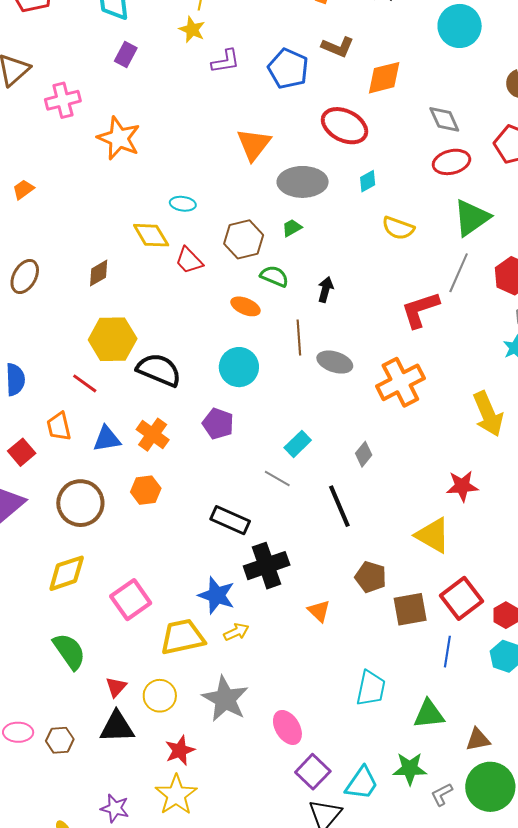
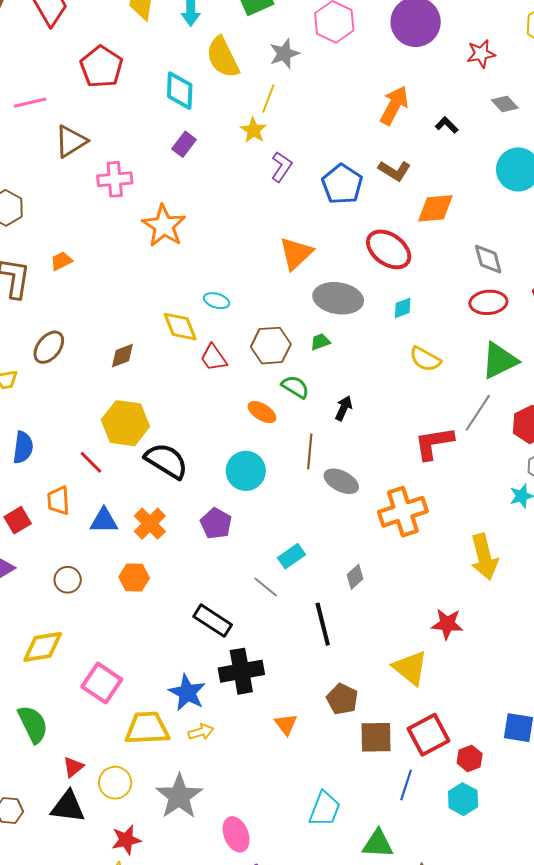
purple L-shape: (225, 61) -> (281, 167), turned -56
brown circle: (80, 503) -> (68, 580), size x0.6
pink square: (131, 600) -> (102, 683), turned -30

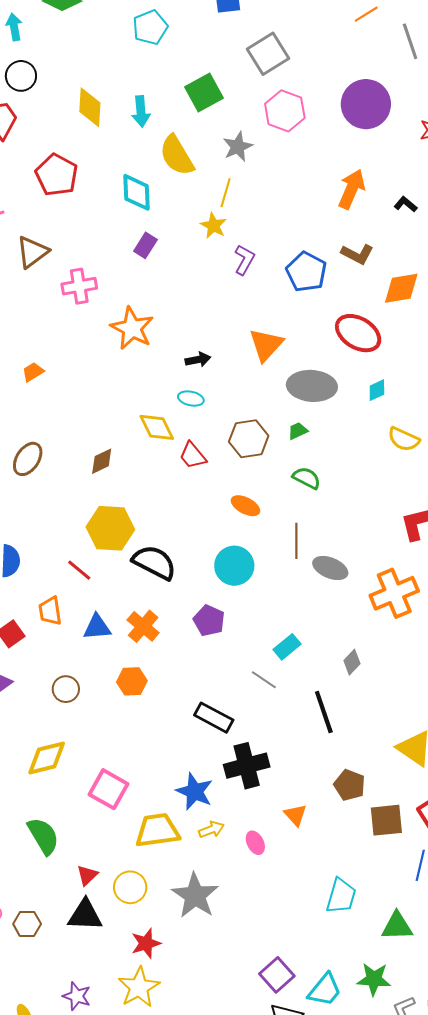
green semicircle: (295, 387) -> (307, 478), moved
black arrow: (344, 408) -> (198, 360), moved, turned 60
pink ellipse: (236, 834) -> (255, 843), moved, size x0.7

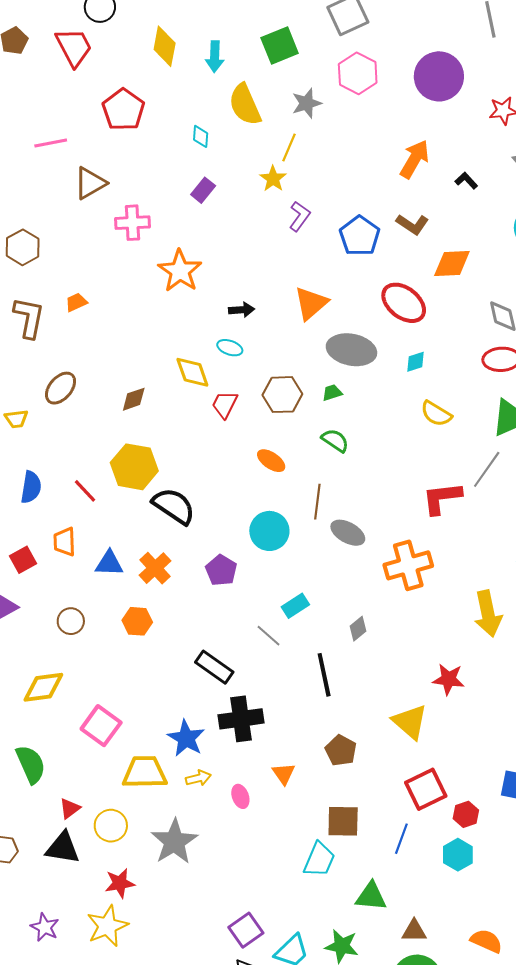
cyan diamond: (137, 192) -> (201, 136), size x0.6
red trapezoid: (193, 456) -> (225, 404), turned 60
cyan circle: (234, 566) -> (269, 531), moved
red line: (79, 570) -> (85, 491), moved
brown square: (386, 820) -> (343, 821), moved

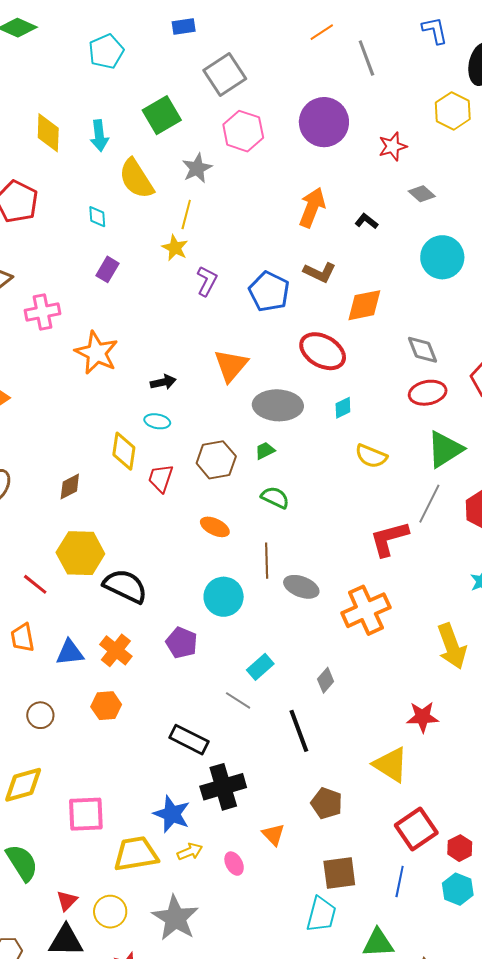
yellow diamond: (192, 372) -> (124, 451), turned 36
pink square: (101, 726) -> (86, 814), turned -30

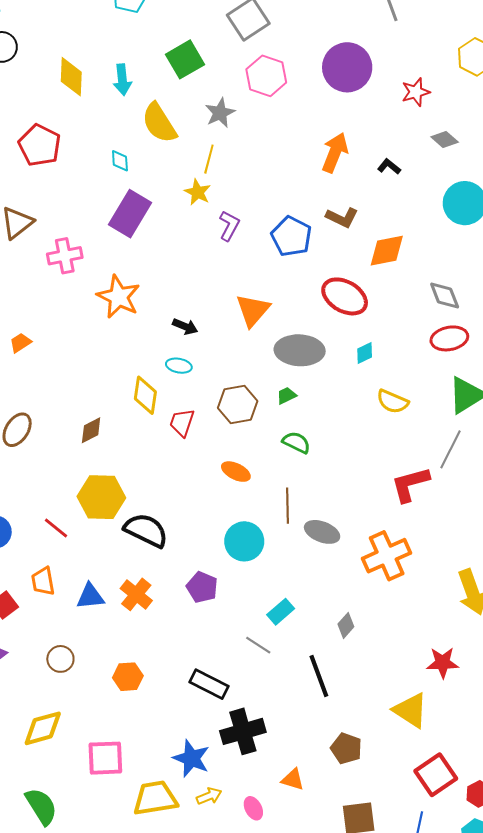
purple rectangle: (108, 269) -> (130, 214), size x1.8
black arrow: (163, 382) -> (185, 326), turned 35
orange hexagon: (106, 706) -> (128, 677), moved
orange triangle: (273, 835) -> (293, 780), turned -30

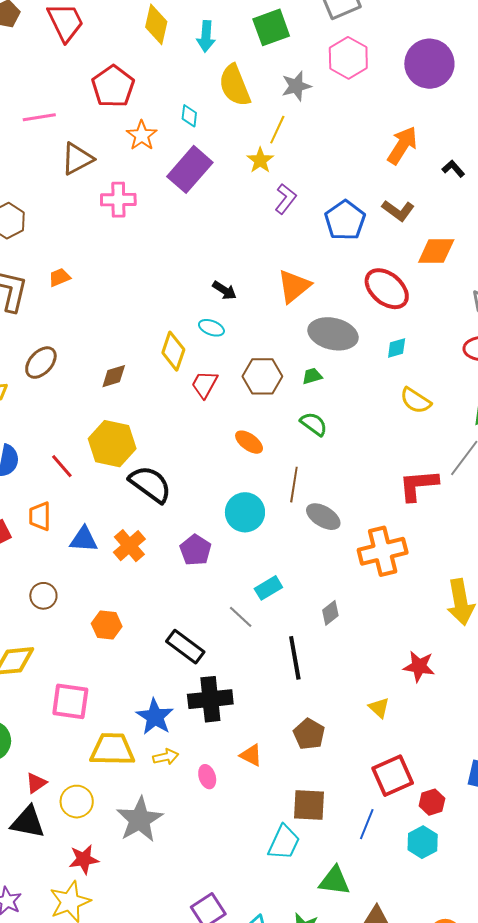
orange star: (119, 297) -> (142, 135), moved, size x0.7
yellow triangle: (411, 710) -> (379, 708), size x0.6

